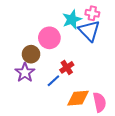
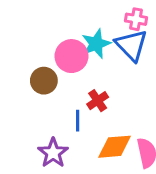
cyan star: (72, 19) -> (96, 44), moved
purple star: (25, 73) -> (53, 153), moved
blue line: (53, 81) -> (78, 121), turned -48

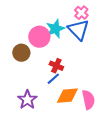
pink cross: (136, 19) -> (81, 13), turned 32
red cross: (98, 101) -> (56, 66), turned -32
blue line: (78, 121) -> (53, 79), moved, turned 48

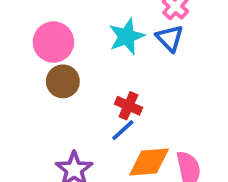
blue triangle: (78, 30) -> (170, 38), size x0.7
pink circle: (39, 37) -> (53, 42), moved

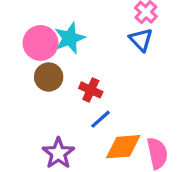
cyan star: (127, 36) -> (70, 38), moved
red cross: (128, 106) -> (91, 90), moved

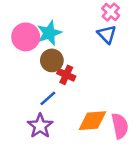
brown circle: (49, 77) -> (52, 60), moved
blue line: (100, 119) -> (48, 98), moved

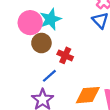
brown circle: (52, 60) -> (41, 43), moved

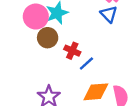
blue line: (49, 76) -> (86, 64), moved

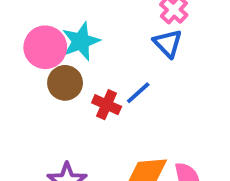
blue line: (86, 64) -> (138, 93), moved

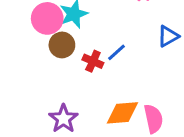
blue triangle: (168, 43) -> (168, 36), moved, turned 45

